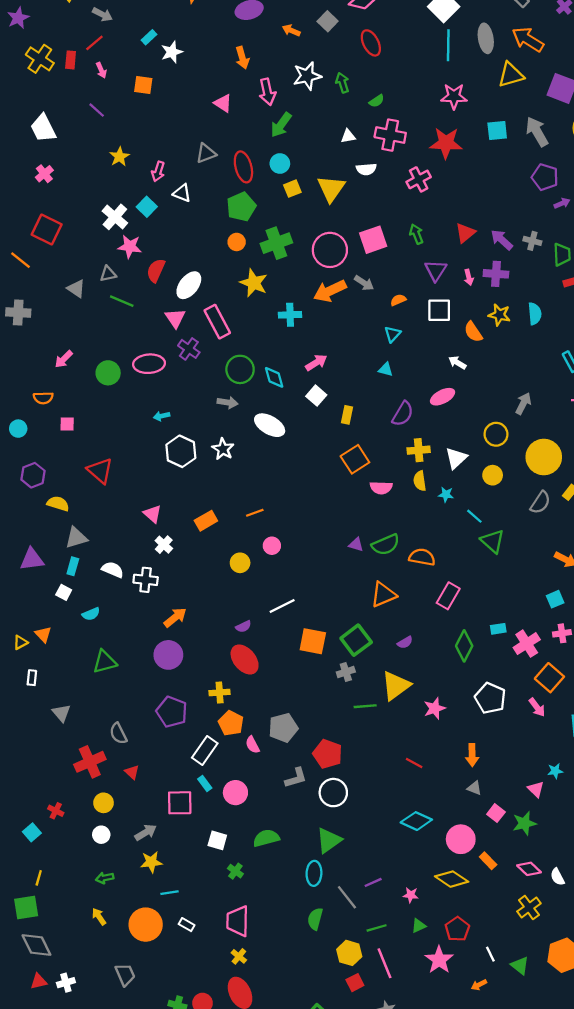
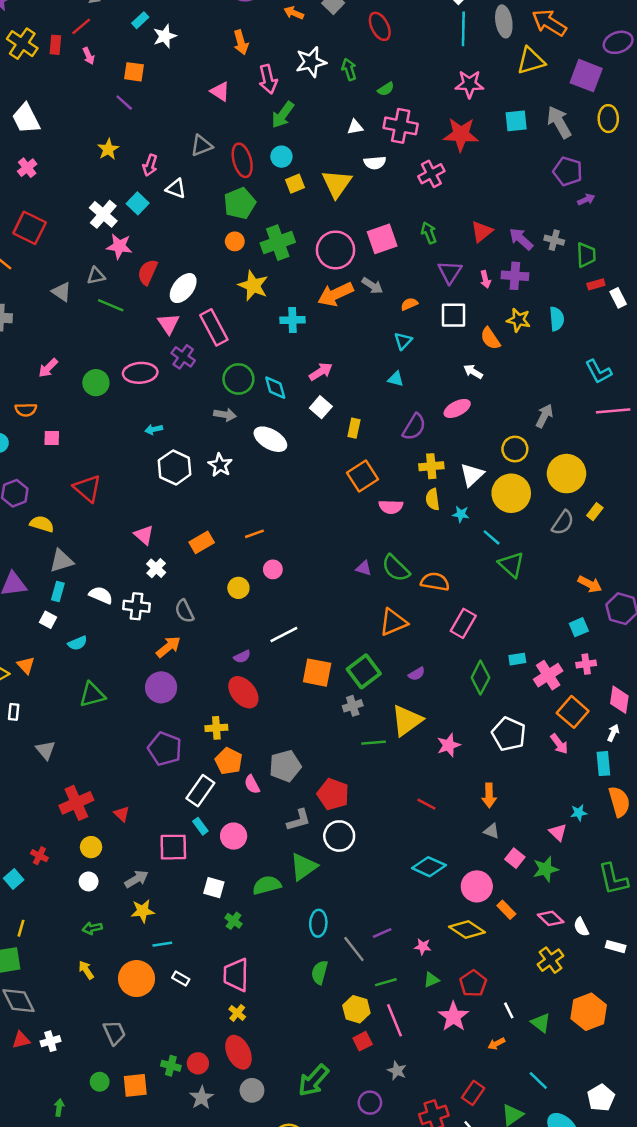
purple line: (97, 110) -> (124, 103), moved
yellow circle: (493, 475) -> (511, 493), size x1.8
green semicircle: (386, 545) -> (396, 568), turned 68
gray semicircle: (118, 733) -> (184, 611), moved
green triangle: (329, 840) -> (304, 867), moved

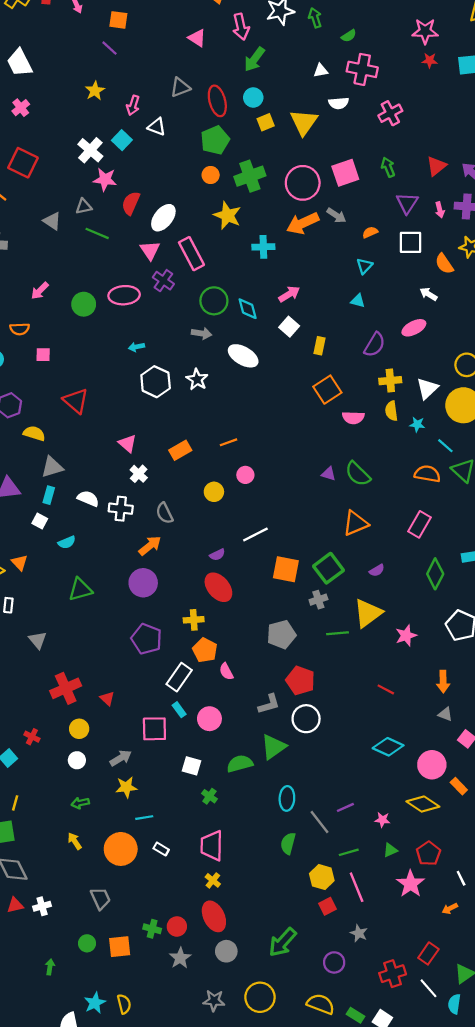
red star: (461, 134) -> (430, 60), moved, size x0.5
orange semicircle: (435, 582) -> (427, 474), moved
gray pentagon: (285, 766) -> (281, 634), moved

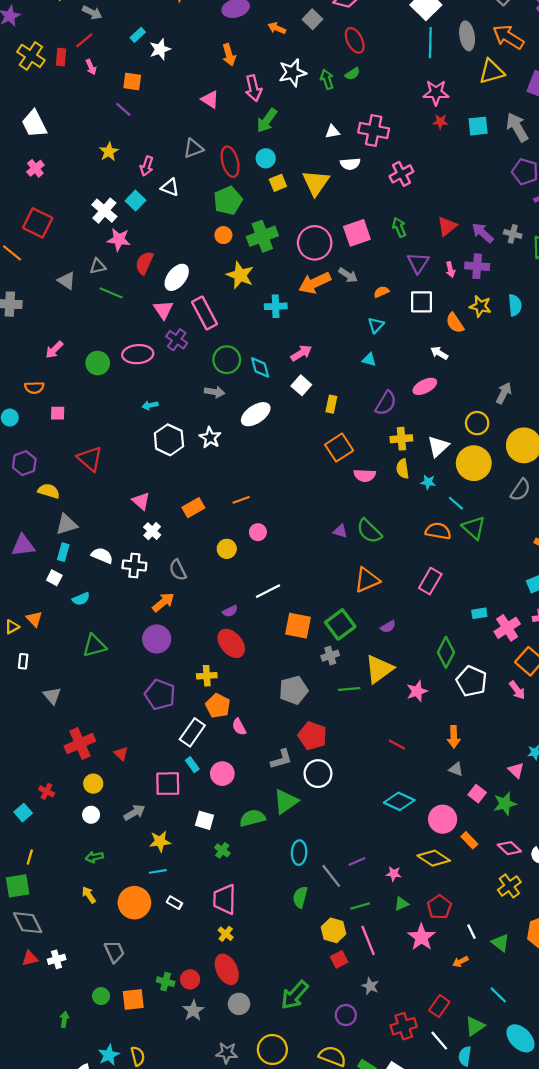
green semicircle: (349, 36) -> (352, 74), moved
white ellipse: (243, 356) -> (256, 414), turned -64
green diamond: (435, 574) -> (446, 652), moved
yellow star: (126, 787) -> (160, 841), moved

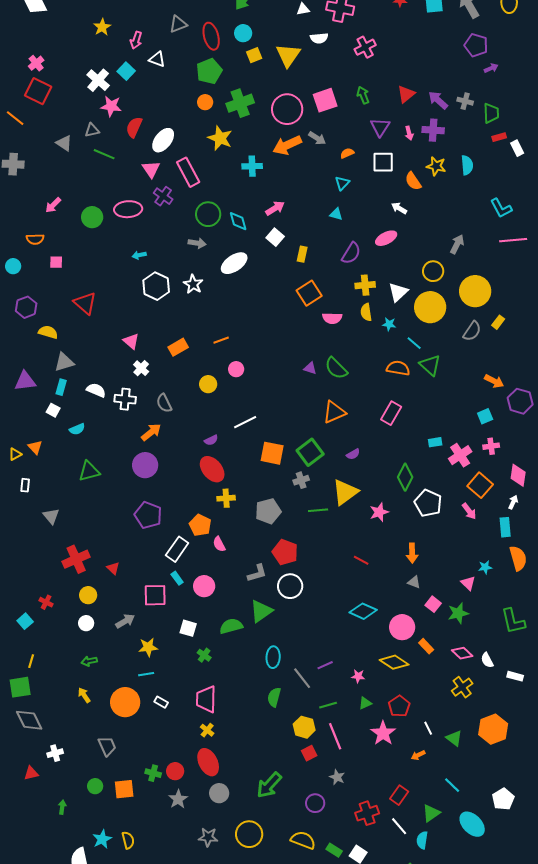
pink cross: (35, 168) -> (36, 63), moved
yellow cross: (207, 676) -> (226, 498), moved
red triangle: (30, 958) -> (31, 773), moved

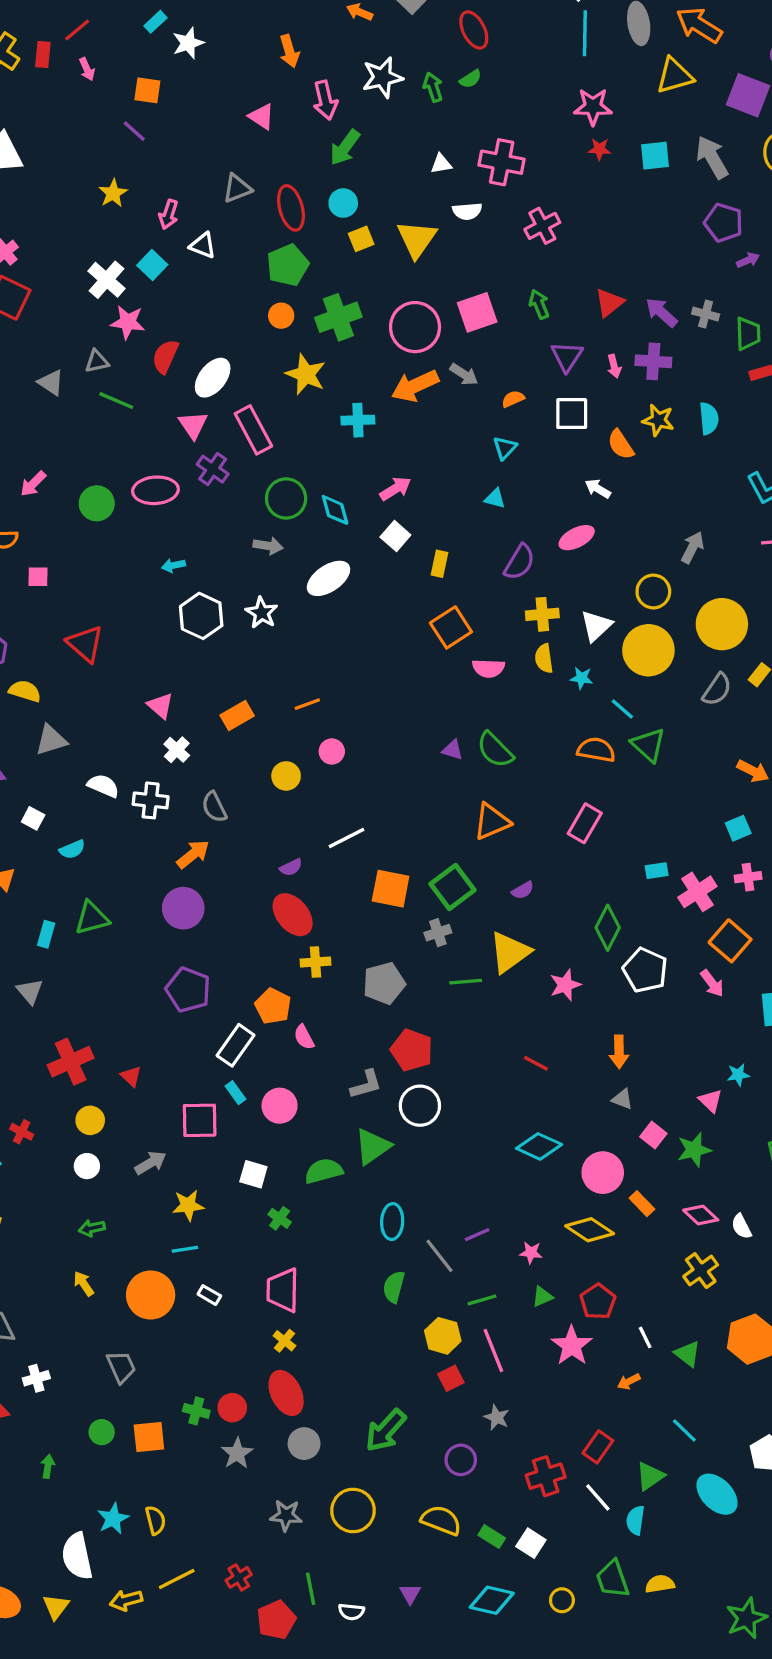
cyan rectangle: (61, 387) -> (46, 934), moved

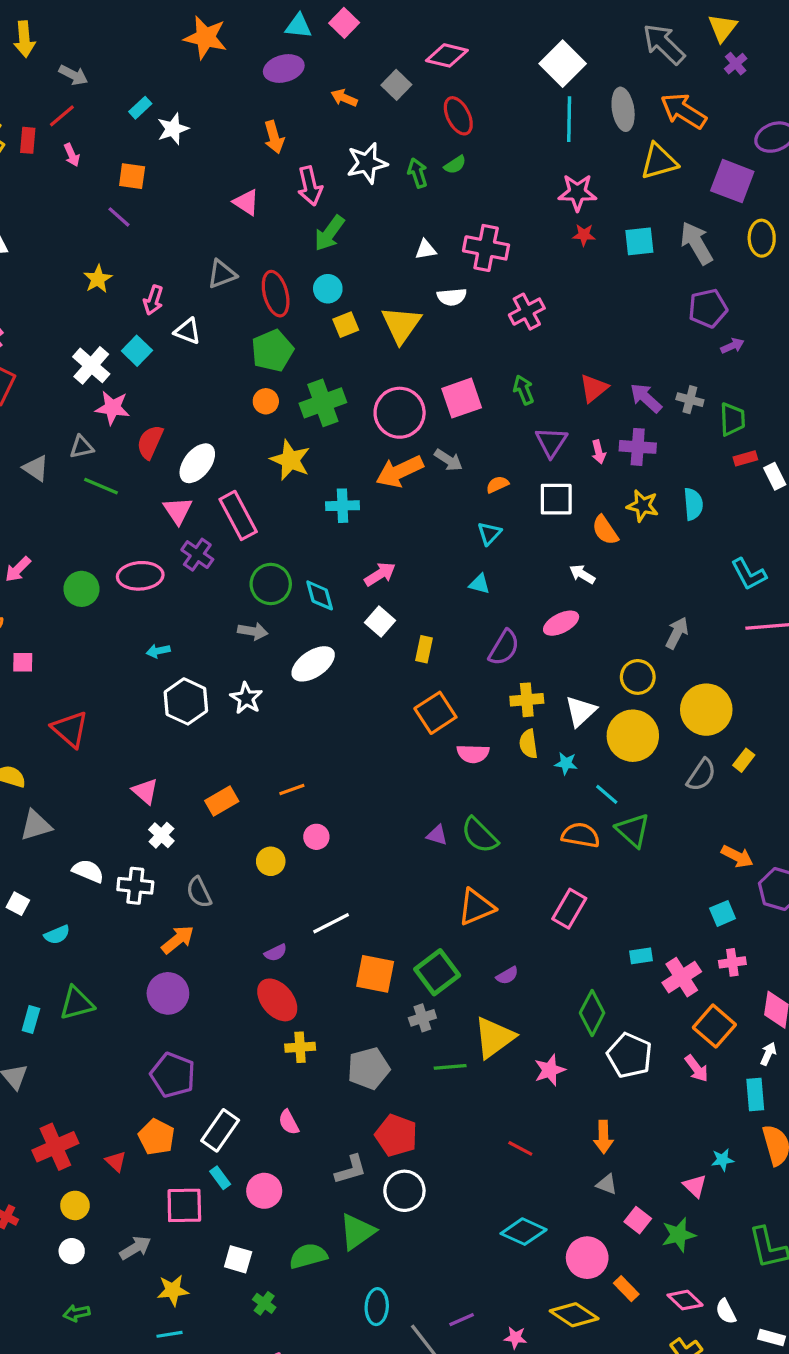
purple pentagon: (724, 223) -> (708, 308), turned -30
orange pentagon: (273, 1006) -> (157, 1137), moved

